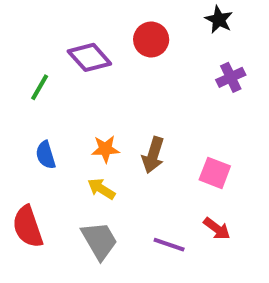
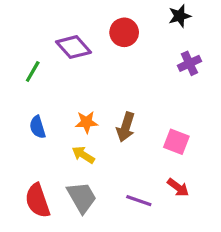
black star: (219, 20) -> (180, 16), turned 30
red semicircle: (28, 227) -> (38, 201), moved

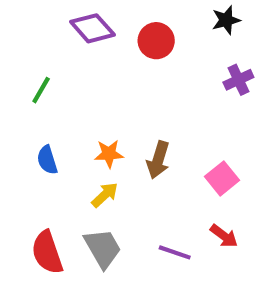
purple diamond: (74, 47) -> (92, 28), moved
pink square: (176, 142) -> (222, 178), turned 30
yellow arrow: (83, 155) -> (105, 195), turned 105

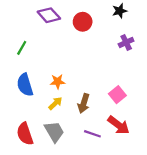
blue semicircle: (47, 160) -> (25, 85), size x1.5
brown arrow: (158, 160) -> (84, 103), moved
red arrow: (224, 236) -> (118, 125), size x1.5

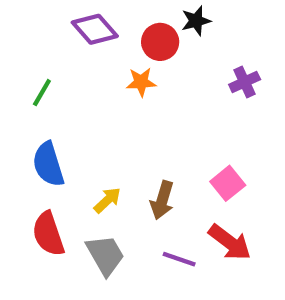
black star: (120, 11) -> (196, 21), moved
orange star: (58, 82) -> (141, 82), moved
red semicircle: (25, 134) -> (48, 234), moved

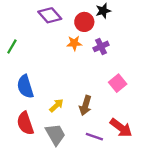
purple cross: (245, 82) -> (101, 46), moved
green line: (42, 93) -> (12, 46), moved
pink square: (228, 183) -> (118, 83), moved

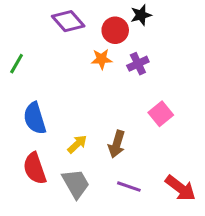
red arrow: (121, 128) -> (180, 188), moved

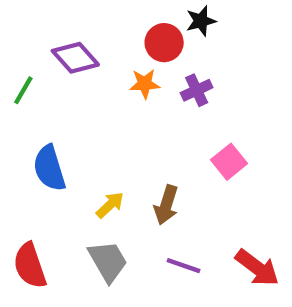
purple diamond: (68, 21) -> (75, 58), moved
red semicircle: (35, 168) -> (30, 266), moved

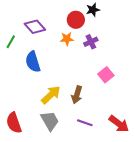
blue semicircle: (49, 168) -> (33, 62), moved
yellow arrow: (110, 205) -> (51, 95), size x1.5

